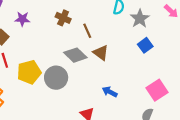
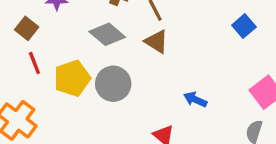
brown triangle: (101, 53) -> (156, 41), moved
gray diamond: (75, 55) -> (107, 34), moved

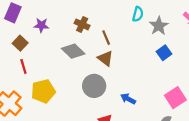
yellow pentagon: (72, 78) -> (43, 91), moved
gray circle: (113, 84) -> (94, 86), moved

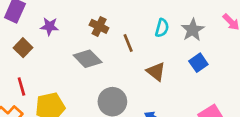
cyan semicircle: (138, 14) -> (162, 28), moved
brown triangle: (105, 58) -> (156, 71), moved
red line: (23, 66) -> (21, 86), moved

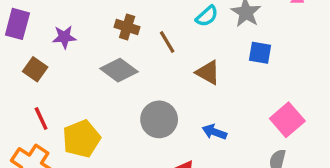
cyan semicircle: (162, 28) -> (207, 16), turned 42
blue square: (198, 63) -> (260, 53), turned -36

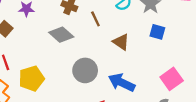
blue arrow: (214, 132) -> (122, 82), size x1.6

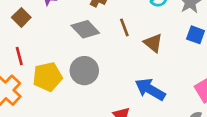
brown line: (95, 19) -> (124, 27), moved
gray circle: (85, 70) -> (84, 71), moved

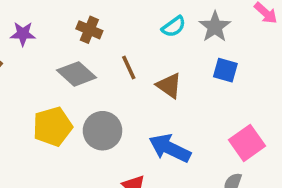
gray circle: (84, 71) -> (102, 131), moved
yellow pentagon: (47, 77) -> (53, 127), moved

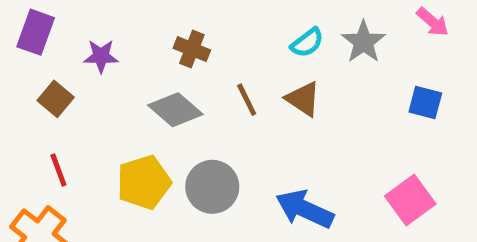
blue square: (225, 70) -> (425, 102), moved
brown triangle: (169, 85) -> (303, 99), moved

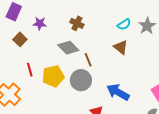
brown line: (247, 100) -> (88, 60), moved
red line: (58, 170) -> (30, 70), moved

